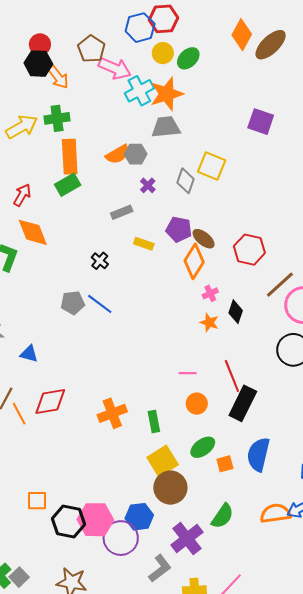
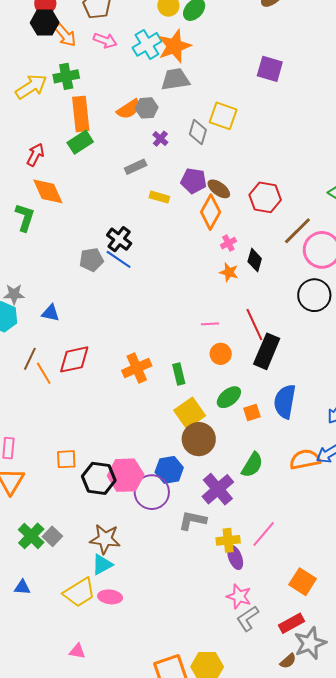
pink arrow: (115, 68) -> (105, 40), moved, size x0.7
black cross: (100, 261) -> (119, 239), moved, size x1.4
gray L-shape: (160, 568) -> (192, 520), turned -128

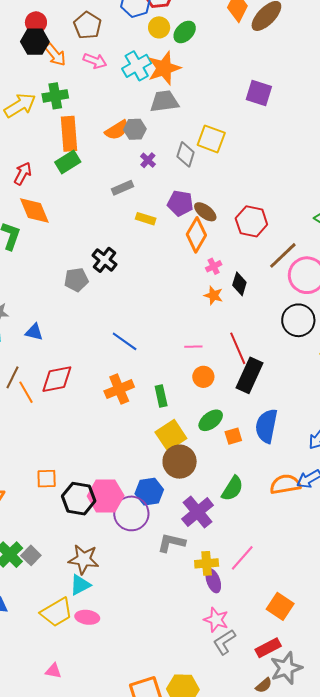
blue line: (119, 259) -> (125, 341), moved

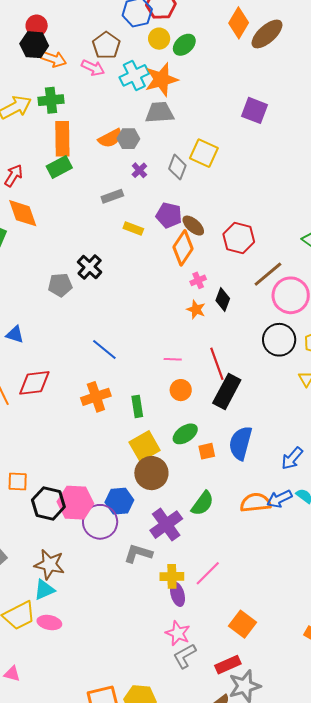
brown pentagon: (88, 25) -> (106, 45), moved
orange arrow: (55, 55) -> (54, 59), turned -35

